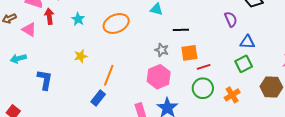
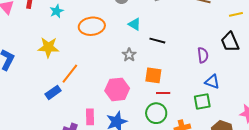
black line: (181, 30) -> (157, 41), moved
gray star: (162, 50) -> (129, 55), moved
yellow star: (81, 56) -> (48, 47), size x1.5

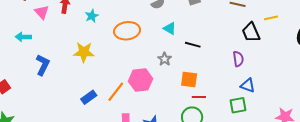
black trapezoid: (230, 42) -> (251, 32), moved
orange line: (70, 74) -> (116, 92), moved
pink hexagon: (117, 89) -> (141, 80), moved

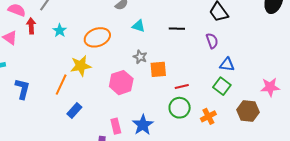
black line: (193, 45) -> (177, 29), moved
yellow star: (84, 52) -> (81, 66), moved
orange square: (189, 80) -> (158, 69), moved
orange line: (116, 92) -> (61, 85), moved
green square: (238, 105) -> (222, 86), turned -30

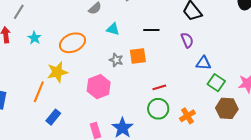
orange square: (158, 69) -> (138, 56), moved
green square: (222, 86) -> (216, 83), moved

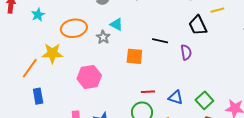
black line: (151, 30) -> (160, 41), moved
gray star: (116, 60) -> (103, 37), moved
blue triangle: (203, 63) -> (176, 98), moved
blue rectangle: (53, 117) -> (38, 96), turned -63

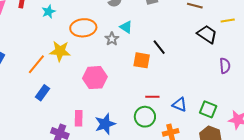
black trapezoid: (198, 25) -> (207, 34), turned 145
black line: (160, 41) -> (159, 47), moved, turned 35
purple semicircle: (186, 52) -> (225, 66), moved
blue rectangle: (38, 96) -> (43, 93), turned 42
green square: (204, 100) -> (208, 109), turned -30

